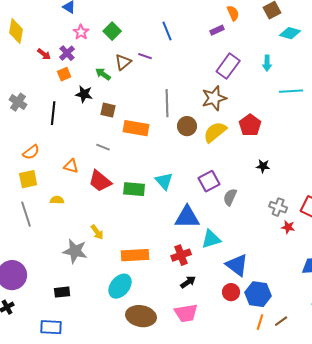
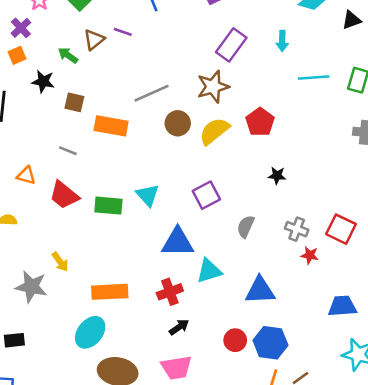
gray line: (167, 103) -> (152, 93), turned 68
gray semicircle: (230, 197) -> (246, 226), moved
blue triangle: (237, 265) -> (260, 291), moved, turned -40

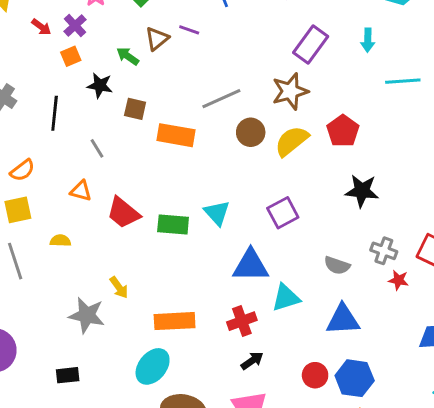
gray line: (68, 151) -> (97, 148), moved, turned 36
black star: (277, 176) -> (362, 191), size x1.6
gray semicircle: (246, 226) -> (337, 265), moved, turned -95

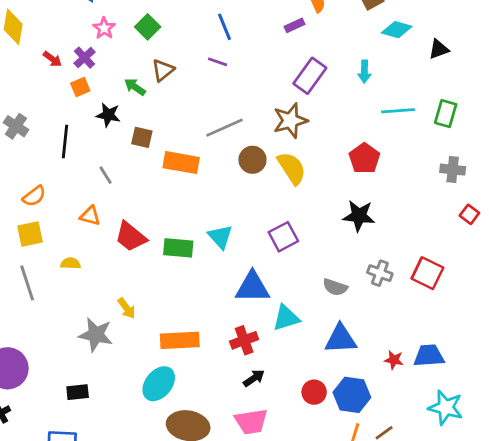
purple line: (189, 30) -> (217, 62), moved
red pentagon: (343, 131) -> (364, 158), moved
yellow semicircle: (292, 141) -> (292, 168), turned 96
red star: (398, 280) -> (394, 360), moved

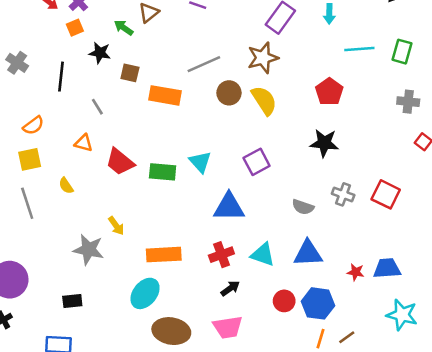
yellow semicircle: (71, 263) -> (66, 186), turned -126
cyan triangle: (286, 318) -> (263, 255), moved, turned 36

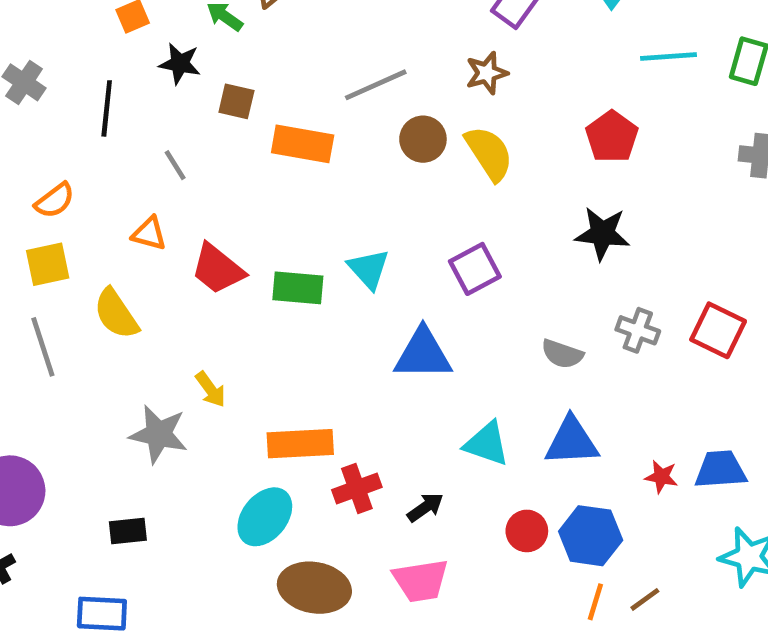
brown star: (263, 58) -> (487, 73), size x0.7
yellow semicircle: (66, 186) -> (116, 314), size x1.6
red cross: (221, 255) -> (357, 488), moved

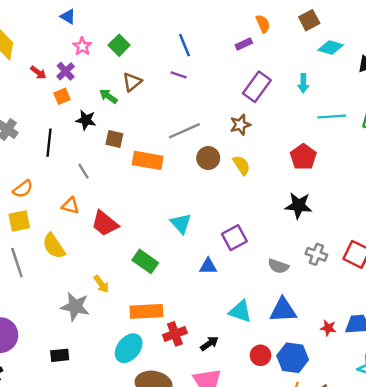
yellow semicircle: (489, 153) -> (241, 165), size x0.7
purple square: (475, 269) -> (234, 238), moved
green rectangle: (298, 288) -> (145, 261), moved, turned 30
blue triangle: (423, 354) -> (208, 266), size x0.6

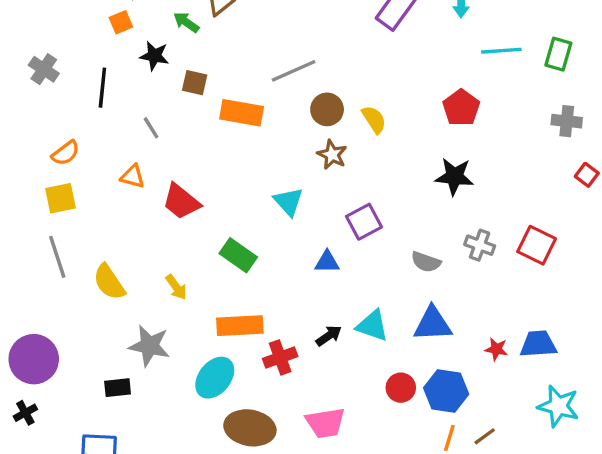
brown star: (240, 125) -> (332, 155), moved, turned -30
yellow semicircle: (54, 246) -> (109, 282), moved
gray star: (75, 307) -> (149, 346), moved
black arrow: (209, 343) -> (329, 336), moved

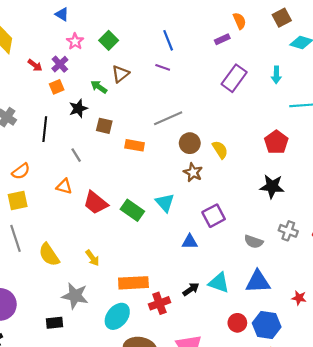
black star: (154, 56) -> (78, 109), turned -30
orange rectangle: (242, 113) -> (135, 145), size x0.7
green rectangle: (238, 255) -> (132, 210), moved

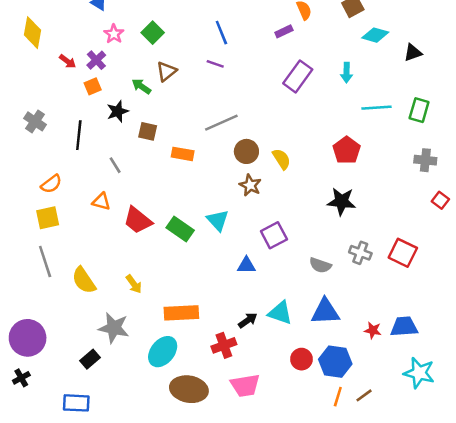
red cross: (159, 303) -> (224, 345), moved
black rectangle: (54, 323) -> (90, 359), turned -35

